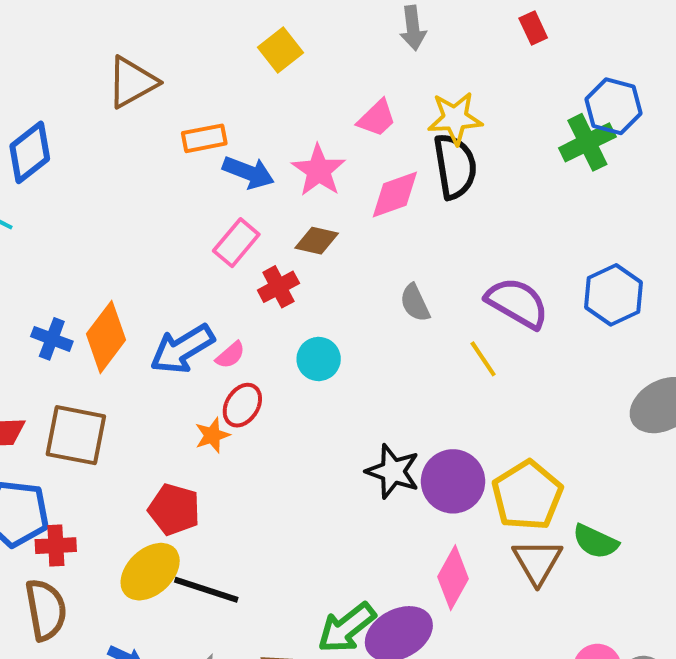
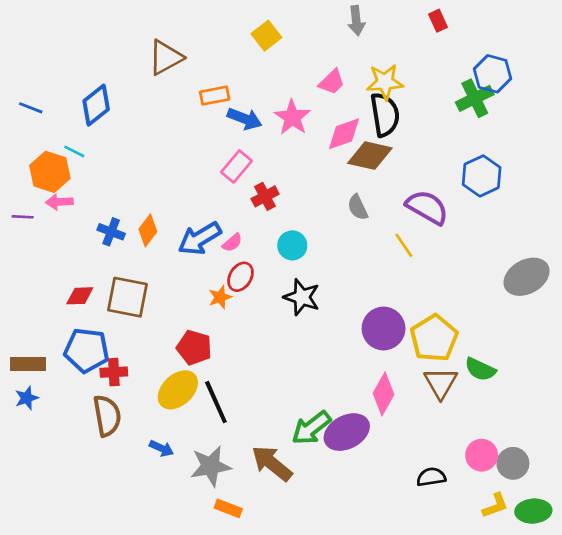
brown diamond: (317, 241) -> (370, 156), moved, size x1.5
blue hexagon: (613, 295) -> (482, 176), moved
orange diamond: (106, 337) -> (148, 230), size x0.7
black star: (393, 471) -> (302, 297), moved
black line: (206, 590) -> (216, 402), turned 48

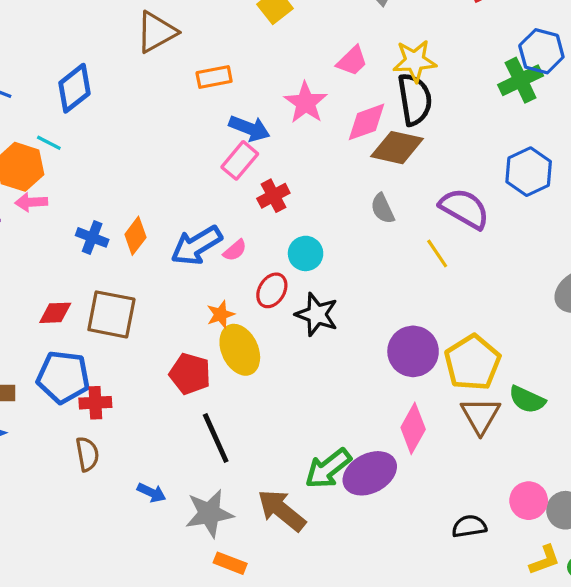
blue arrow: (245, 119) -> (249, 128), moved
red ellipse: (241, 277) -> (272, 290), moved
yellow ellipse: (178, 390) -> (240, 350), moved, turned -72
brown semicircle: (107, 416) -> (87, 454), size x0.7

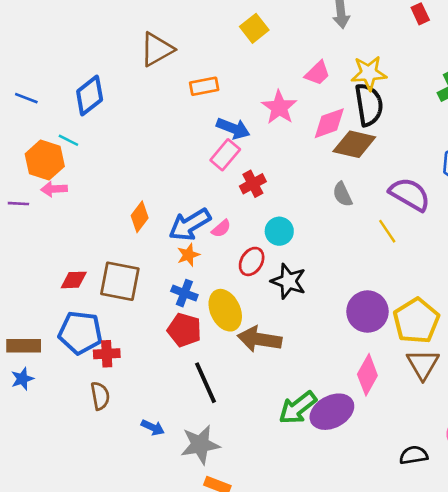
blue cross: (92, 237) -> (184, 293), moved
orange star: (221, 314) -> (188, 255), moved
brown arrow: (281, 510) -> (259, 339), moved, turned -30

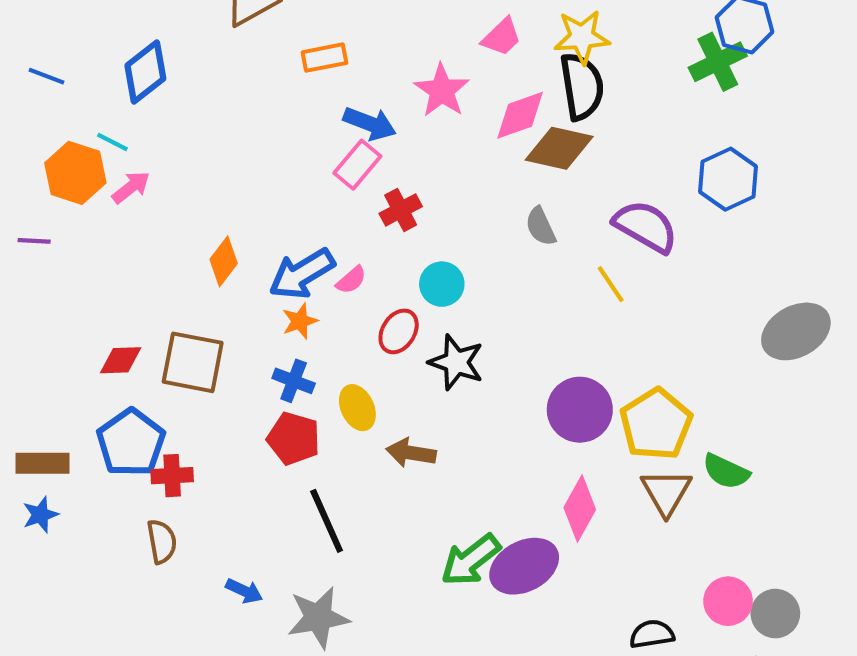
pink arrow: (54, 189) -> (131, 187), moved, turned 145
yellow ellipse: (225, 310) -> (357, 408), size x0.7
blue pentagon: (80, 333) -> (131, 443), turned 30
brown arrow: (259, 339) -> (411, 453), size x0.7

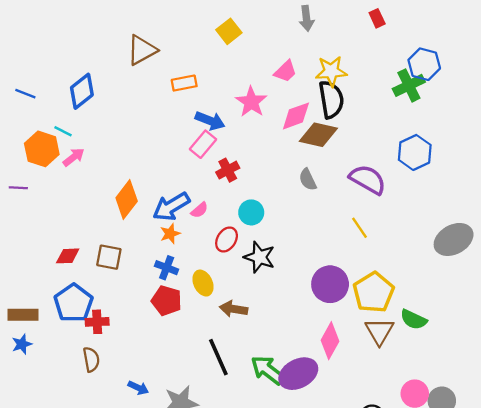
orange diamond: (224, 261) -> (127, 199), size x1.4
yellow line: (611, 284) -> (359, 228), moved
brown square: (193, 362) -> (109, 257), size x0.7
black line: (327, 521) -> (218, 357), moved
green arrow: (471, 560) -> (268, 370), turned 76

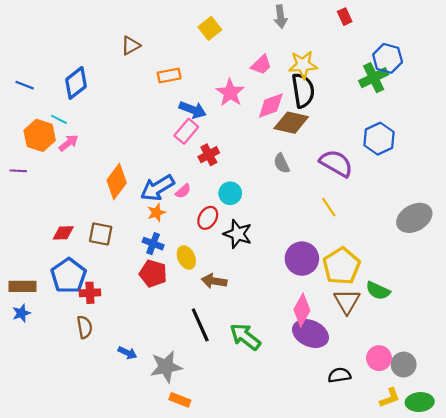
brown triangle: (142, 50) -> (131, 46), size x0.7
purple ellipse: (298, 374) -> (310, 334), moved, turned 52

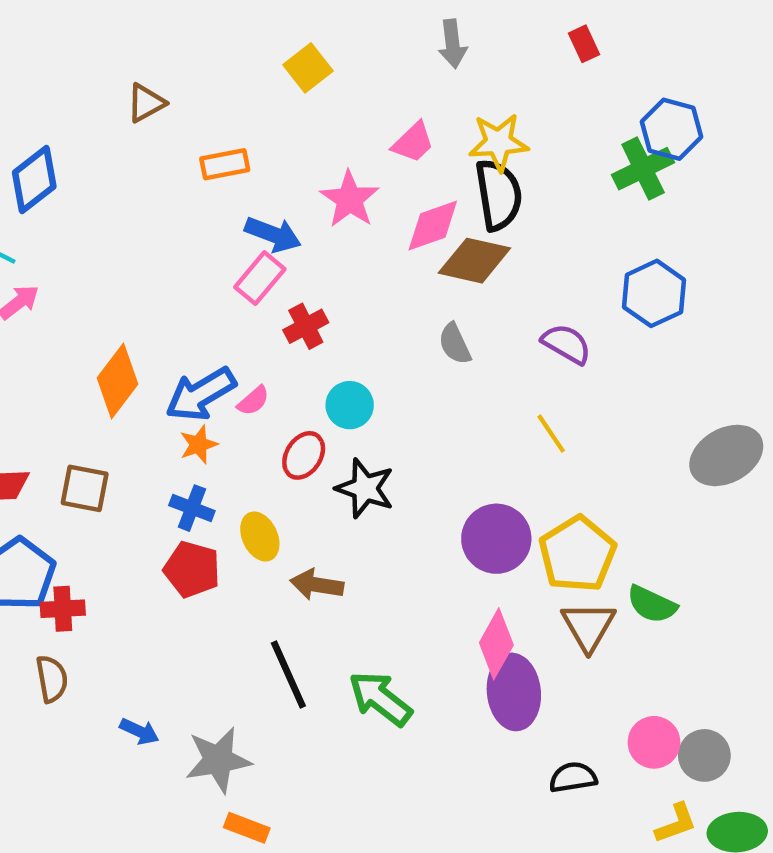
purple semicircle: (336, 163) -> (566, 344), size x0.7
purple ellipse: (310, 334) -> (514, 692), turned 60

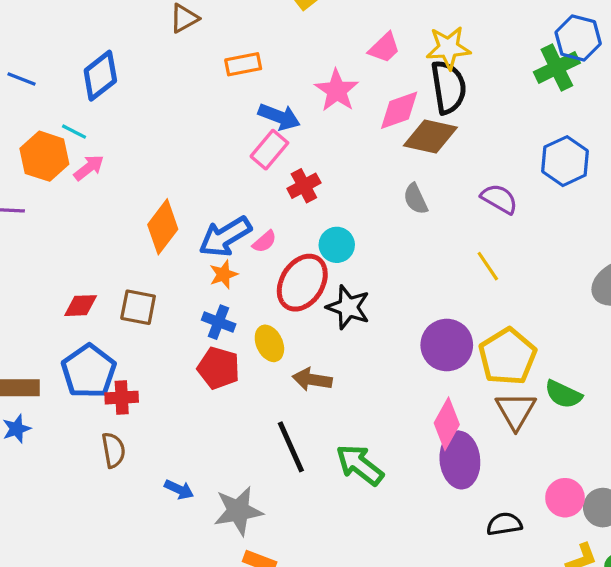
red ellipse: (304, 455) -> (302, 283), size x1.6

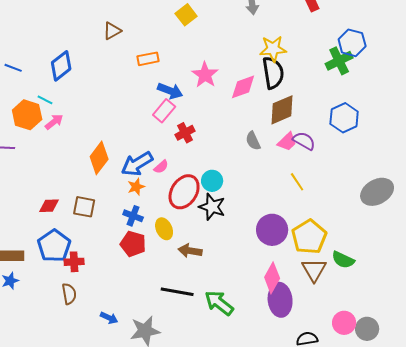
pink trapezoid: (384, 48) -> (287, 142), moved
brown diamond: (430, 136) -> (282, 110), moved, turned -36
cyan circle: (337, 245) -> (212, 181), moved
black line: (291, 447) -> (177, 292), turned -56

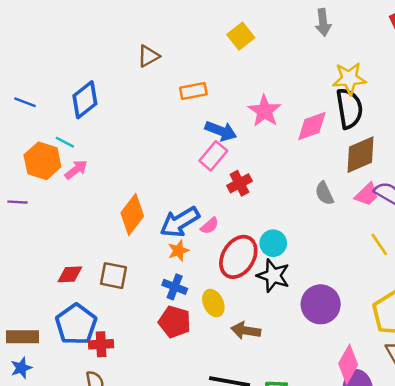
purple circle: (272, 230) -> (321, 304), moved

